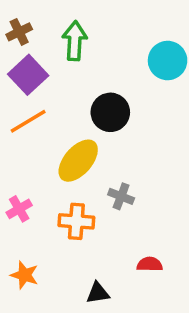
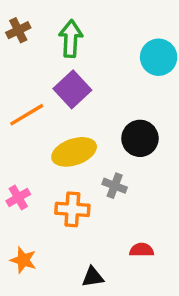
purple square: (28, 75) -> (72, 89), moved
black circle: (110, 112) -> (140, 138), moved
yellow ellipse: (78, 161) -> (74, 152), turned 30

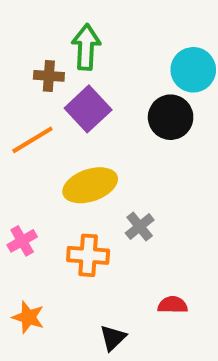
brown cross: (18, 30) -> (49, 76), moved, turned 30
black circle: (140, 138) -> (171, 117), moved
gray cross: (115, 186) -> (140, 226), turned 30
black triangle: (93, 277) -> (113, 338), turned -35

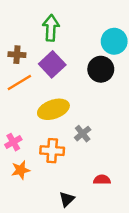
brown cross: (49, 76) -> (17, 55), moved
orange star: (28, 317) -> (21, 170), moved, turned -30

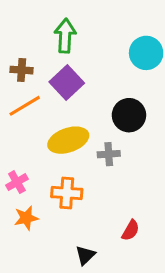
black circle: (101, 69) -> (129, 115), moved
gray cross: (83, 134) -> (109, 154), moved, turned 35
red semicircle: (102, 180) -> (131, 230), turned 119

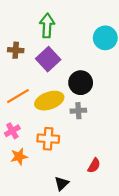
orange line: (25, 106) -> (18, 96), moved
black circle: (129, 115) -> (81, 83), moved

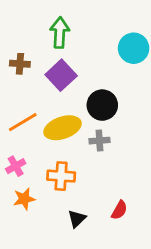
black triangle: (62, 183) -> (77, 219), moved

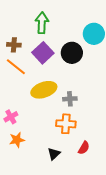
black circle: (102, 105) -> (72, 53), moved
orange line: (23, 122) -> (16, 67), moved, turned 70
orange cross: (61, 176) -> (66, 124), moved

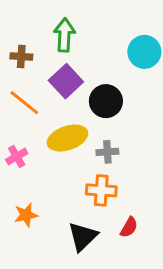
brown cross: (14, 45) -> (21, 56), moved
black circle: (72, 53) -> (106, 101), moved
pink cross: (11, 117) -> (17, 157), moved
black triangle: (54, 154) -> (83, 237), size x1.5

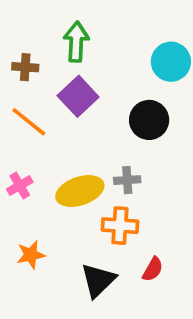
black circle: (106, 101) -> (149, 120), moved
yellow ellipse: (67, 138) -> (80, 191), moved

